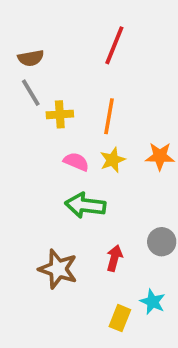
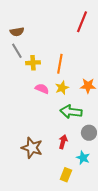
red line: (114, 45) -> (82, 22), moved
green arrow: (85, 205) -> (71, 112), moved
cyan star: (153, 302) -> (83, 158), moved

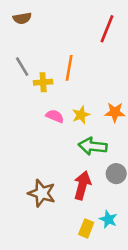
brown semicircle: (17, 32) -> (22, 18), moved
orange line: (60, 64) -> (69, 68), moved
red arrow: (63, 142) -> (82, 185), size x1.5
cyan star: (83, 158) -> (108, 219), moved

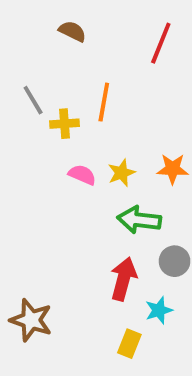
brown semicircle: (22, 18) -> (72, 31), moved, turned -144
brown star: (42, 193) -> (31, 320), moved
cyan star: (108, 219) -> (159, 310), moved, turned 30

